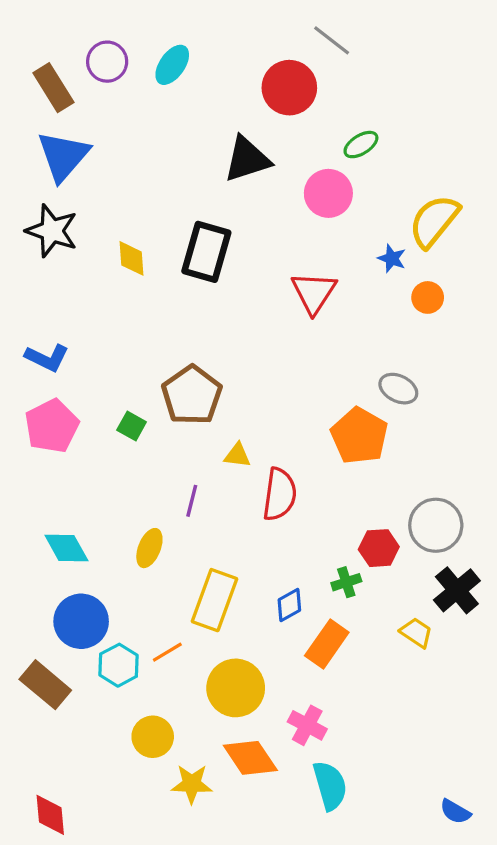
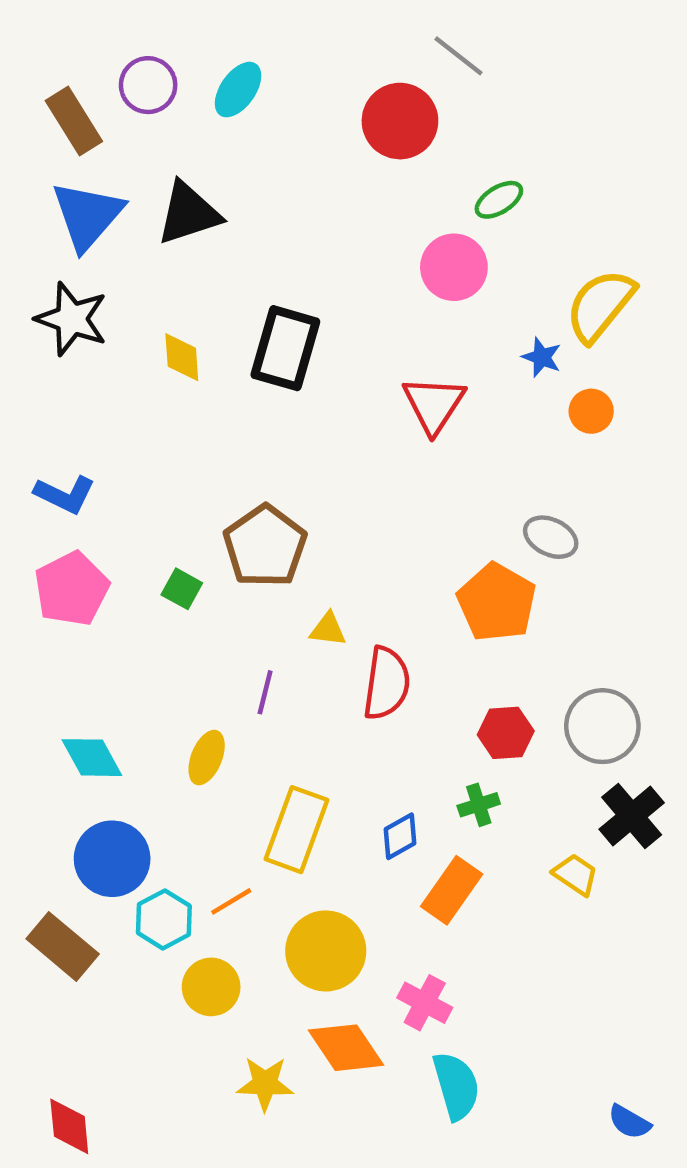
black triangle: (247, 159) -> (189, 213), moved
red hexagon: (379, 548) -> (506, 733), moved
yellow circle: (153, 737) -> (211, 987), moved

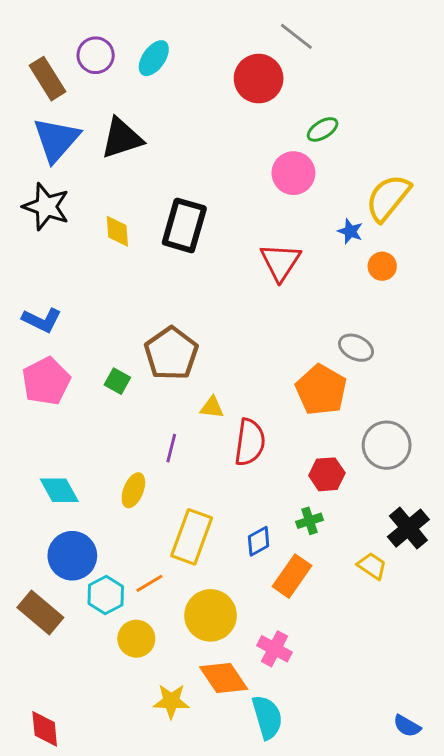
gray circle: (602, 726) -> (387, 445), moved
cyan semicircle: (456, 1086) -> (267, 717), moved

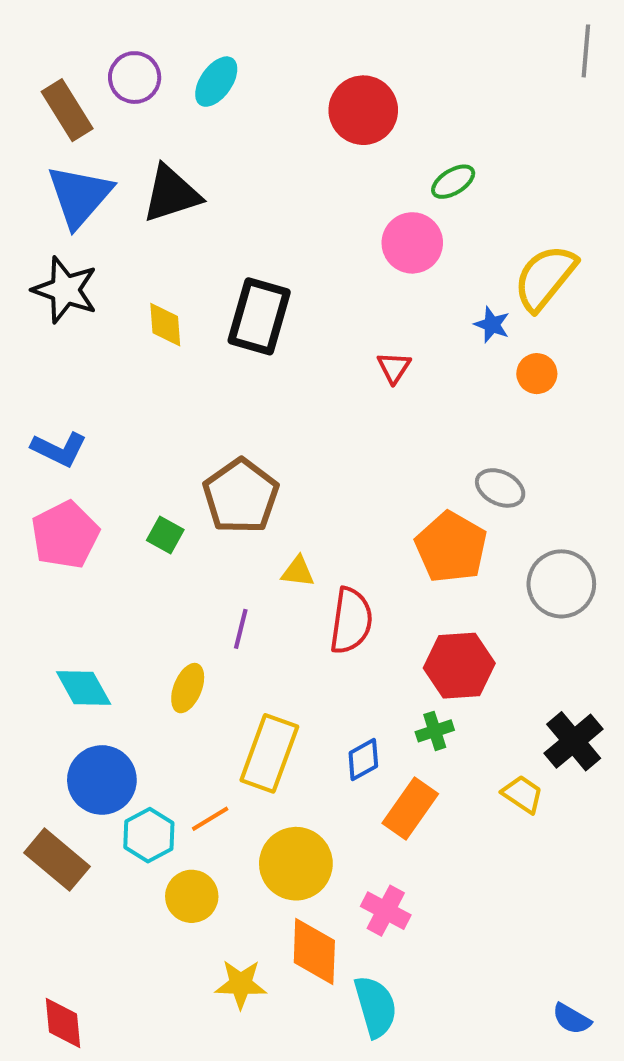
gray line: (296, 36) -> (586, 51), moved, turned 57
red triangle: (280, 262) -> (394, 367), size x0.6
gray circle: (387, 445) -> (561, 584), moved
red hexagon: (327, 474) -> (459, 666), size x1.4
orange diamond: (224, 678) -> (314, 951), turned 36

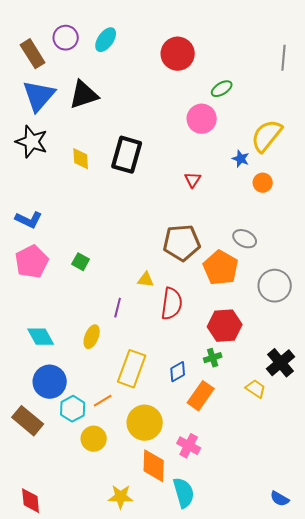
gray line: (586, 51) -> (284, 58), moved
brown pentagon: (241, 496) -> (182, 243), moved, turned 30
yellow star: (241, 984) -> (121, 497), moved

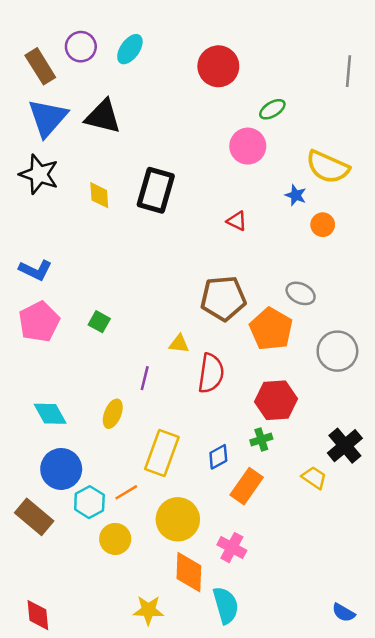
black triangle: (84, 95) -> (103, 117), turned 32
yellow semicircle: (267, 136) -> (328, 167), turned -105
red triangle: (193, 180) -> (237, 221), turned -36

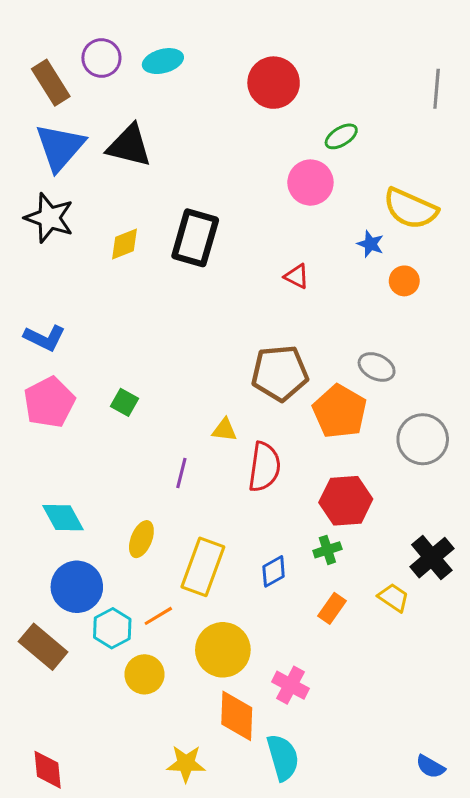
cyan ellipse: (130, 49) -> (163, 61), turned 40
yellow diamond: (99, 195) -> (124, 244), turned 72
yellow ellipse: (113, 414) -> (141, 539), moved
orange rectangle: (247, 486) -> (332, 608), moved, size x0.7

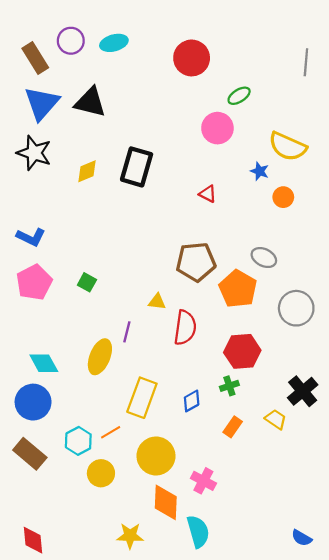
yellow ellipse: (141, 539) -> (100, 357), moved, size x1.4
blue circle: (77, 587) -> (33, 402), moved

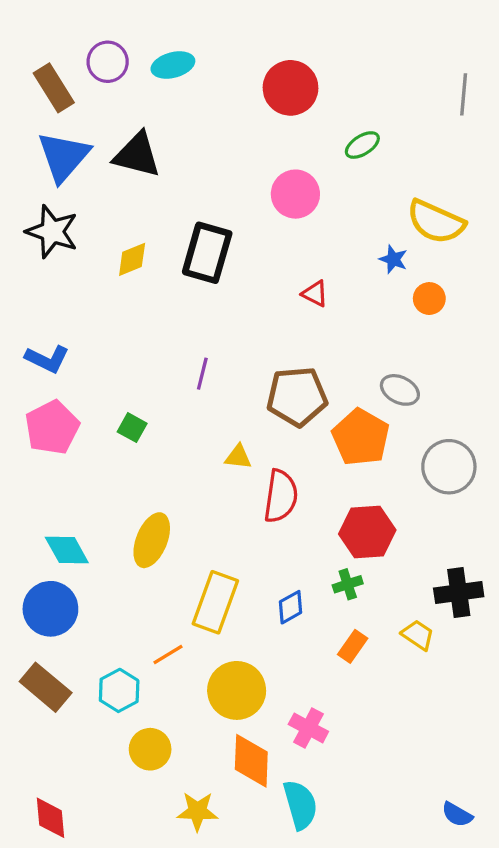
pink circle: (217, 128) -> (295, 194), moved
purple line: (127, 332) -> (202, 374), moved
black cross: (303, 391) -> (459, 592), turned 32
cyan hexagon: (78, 441) -> (119, 690), moved
yellow circle: (101, 473) -> (150, 749), moved

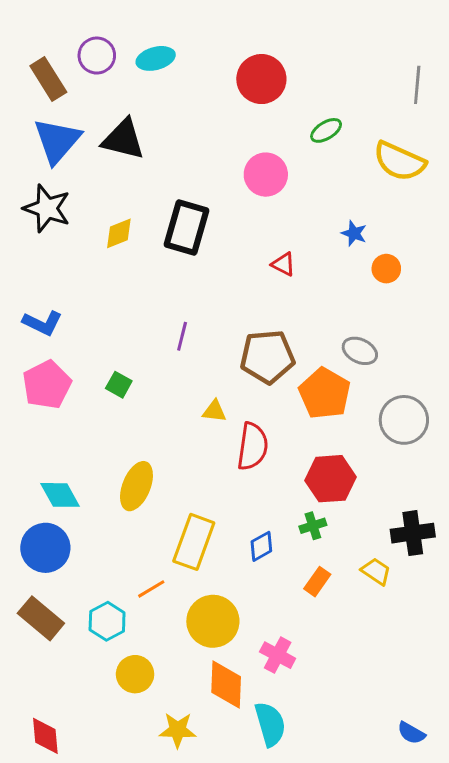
yellow semicircle: (436, 222) -> (400, 161), moved

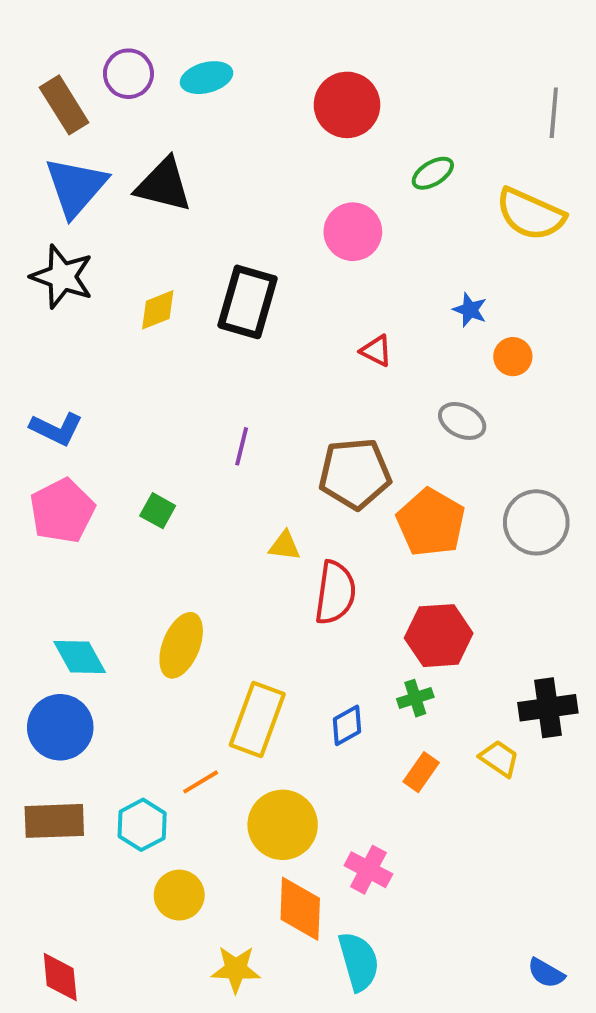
gray ellipse: (360, 351) -> (462, 421), moved
gray circle: (404, 420) -> (536, 522), moved
brown rectangle: (41, 618) -> (54, 821), turned -42

